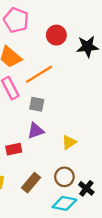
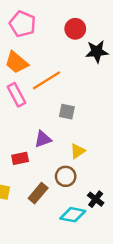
red circle: (56, 35) -> (75, 29), moved
gray square: (37, 104) -> (67, 112), moved
brown circle: (64, 177) -> (66, 176), moved

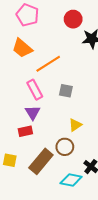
pink rectangle: (16, 95) -> (35, 90), moved
purple triangle: (43, 139) -> (33, 113), moved, turned -42
brown rectangle: (38, 193) -> (41, 161), size x1.4

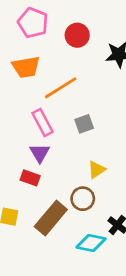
red circle: (73, 19) -> (77, 35), moved
orange trapezoid: (22, 48) -> (26, 67), turned -50
gray square: (66, 91) -> (84, 124), turned -32
red rectangle: (25, 131) -> (30, 178), turned 32

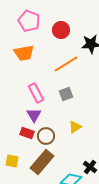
orange line: (61, 88) -> (66, 64), moved
brown circle: (83, 199) -> (46, 136), moved

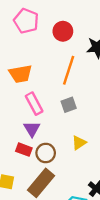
orange trapezoid: (24, 53) -> (20, 74), moved
orange line: (66, 64) -> (69, 70), turned -40

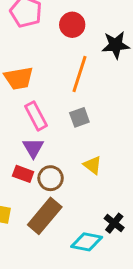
yellow triangle: (79, 143) -> (92, 165), turned -49

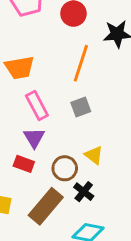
brown circle: (51, 178) -> (65, 168), moved
black cross: (114, 223) -> (84, 192), moved

